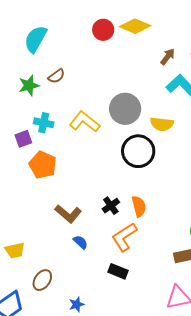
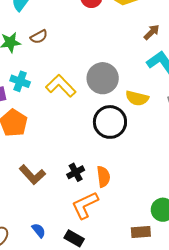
blue semicircle: (81, 242) -> (39, 230), moved

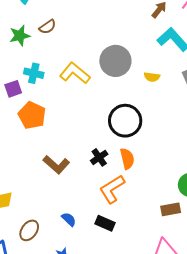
yellow semicircle: (137, 98) -> (152, 77), size x0.7
black circle: (110, 122) -> (125, 121), moved

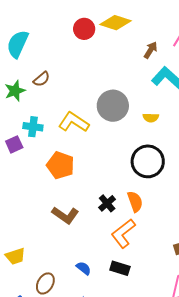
orange pentagon: (32, 115) -> (60, 165), moved
black circle: (125, 121) -> (148, 161), moved

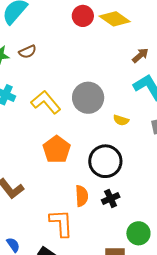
orange pentagon: (60, 165) -> (57, 149), moved
black cross: (107, 203) -> (111, 198), moved
orange L-shape: (123, 233) -> (61, 223), turned 108

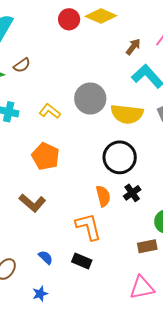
yellow L-shape: (46, 102) -> (50, 111), size x0.7
yellow semicircle: (121, 120) -> (127, 114), size x2.0
orange pentagon: (57, 149) -> (46, 156), moved

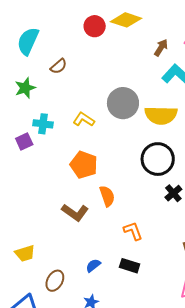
brown semicircle: (22, 65) -> (59, 66), moved
orange semicircle: (103, 196) -> (107, 196), moved
orange L-shape: (88, 227) -> (133, 231), size x0.7
blue semicircle: (46, 257) -> (93, 265), turned -77

